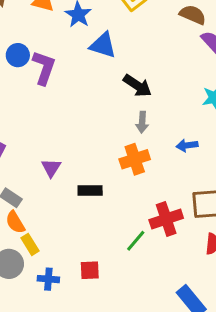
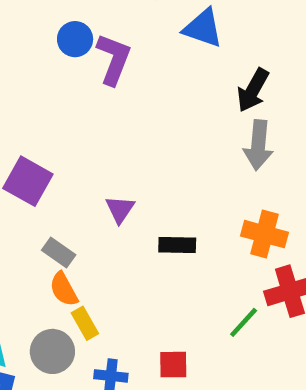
black arrow: (137, 86) -> (253, 90), turned 84
gray arrow: (142, 122) -> (258, 145), size x1.5
orange cross: (135, 159) -> (264, 234), moved, turned 32

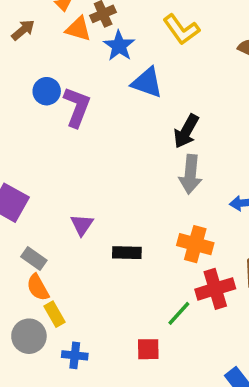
red square: (173, 365) -> (148, 349), moved

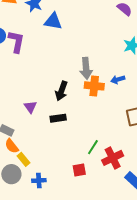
black arrow: (186, 131) -> (61, 91), moved
orange cross: (195, 244) -> (94, 86), moved
red cross: (215, 289) -> (113, 158), moved

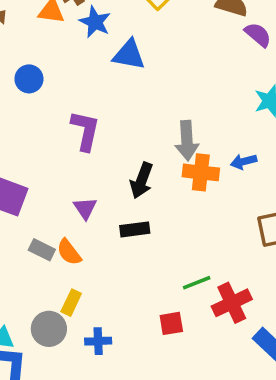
purple L-shape: (16, 42) -> (85, 131), moved
orange semicircle: (12, 146) -> (69, 252), moved
green line: (93, 147) -> (197, 283), turned 35
yellow rectangle: (24, 159) -> (71, 303), turned 64

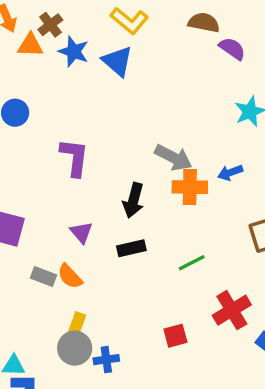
blue triangle: (129, 55) -> (117, 61), moved, turned 36
gray arrow: (187, 141) -> (173, 158), turned -54
green line: (197, 283) -> (192, 263), moved
gray circle: (49, 329) -> (75, 348), moved

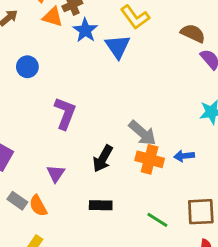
black rectangle: (131, 248) -> (101, 205), moved
green line: (192, 263) -> (157, 220), moved, turned 45

